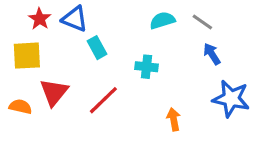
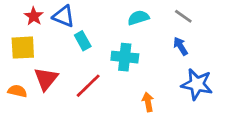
gray line: (202, 22) -> (183, 16), moved
cyan cross: (146, 67) -> (125, 57), size x1.4

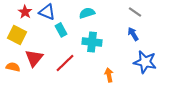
cyan semicircle: (138, 18) -> (87, 13), moved
yellow square: (23, 48) -> (17, 35), turned 30

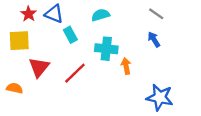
yellow square: (17, 35) -> (19, 41), turned -30
blue star: (145, 62) -> (160, 97), moved
orange semicircle: (13, 67) -> (15, 88), moved
orange arrow: (109, 75) -> (126, 66), moved

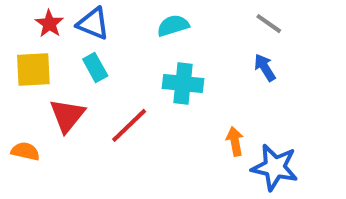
cyan rectangle: (70, 35) -> (95, 68), moved
orange arrow: (126, 66) -> (235, 141), moved

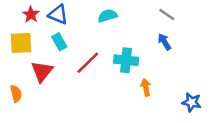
cyan cross: (183, 83) -> (126, 60), moved
red line: (129, 125) -> (88, 63), moved
orange semicircle: (25, 151) -> (16, 94), turned 63
blue star: (275, 167) -> (192, 102), moved, size x0.7

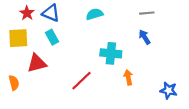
gray line: (167, 14) -> (147, 13), turned -40
red line: (88, 63) -> (81, 81), moved
red triangle: (42, 71) -> (37, 63), turned 36

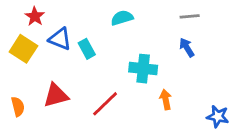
blue triangle: (51, 13) -> (60, 39), moved
cyan rectangle: (52, 37) -> (87, 49), moved
yellow square: (18, 38) -> (23, 49), turned 36
red triangle: (37, 63) -> (56, 95), moved

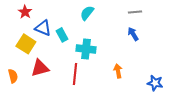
cyan semicircle: (122, 18) -> (87, 13), turned -35
yellow square: (23, 49) -> (26, 44), moved
cyan cross: (143, 69) -> (86, 49), moved
red line: (105, 104) -> (75, 74), turned -40

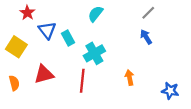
gray line: (135, 12) -> (148, 13), turned -40
blue triangle: (43, 28) -> (47, 30), turned 30
yellow square: (26, 44) -> (16, 47), moved
cyan cross: (86, 49) -> (94, 53), turned -36

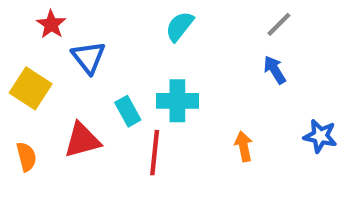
cyan rectangle: (68, 38) -> (128, 111), moved
cyan cross: (94, 53) -> (177, 101), turned 30
blue star: (170, 91) -> (320, 136), moved

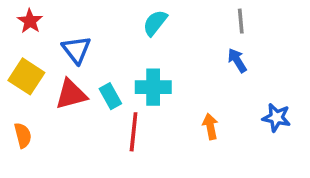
red star: (51, 24) -> (30, 21), moved
gray line: (279, 24) -> (241, 21), turned -50
red triangle: (82, 140) -> (71, 94), moved

